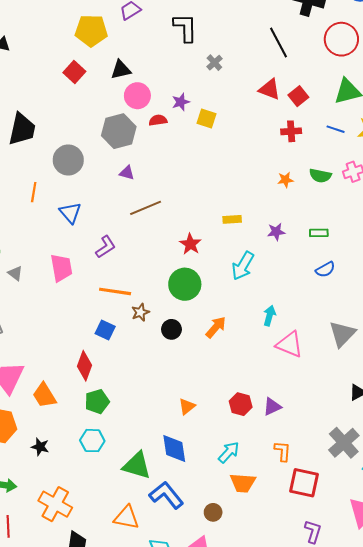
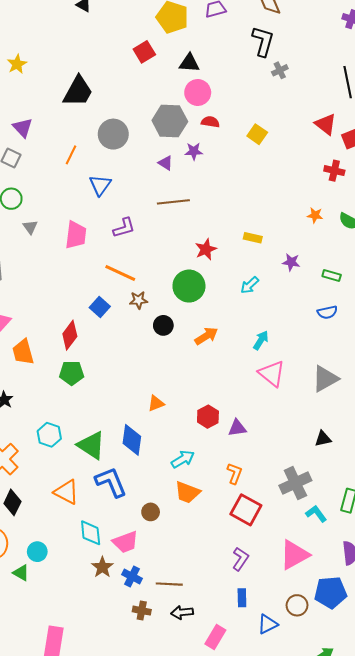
gray cross: (214, 63) -> (280, 70), moved
purple star: (181, 102) -> (194, 151), moved
cyan arrow: (243, 266) -> (250, 285), size x0.7
cyan hexagon: (92, 441) -> (49, 435), moved

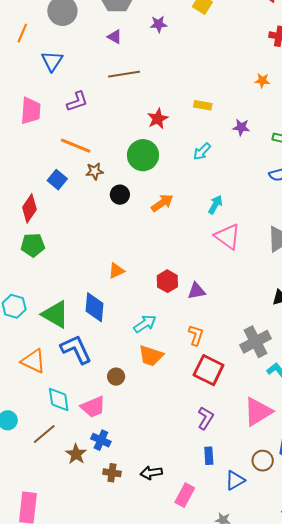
purple star: (194, 151) -> (159, 24), moved
brown star: (102, 567) -> (76, 454), moved
brown line: (169, 584) -> (44, 434), moved, turned -40

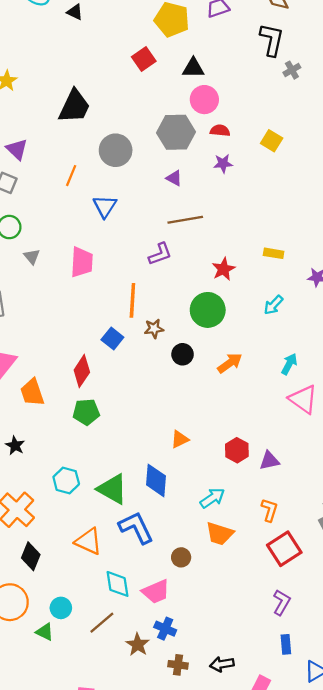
purple L-shape: (77, 101) -> (160, 254), moved
orange line: (76, 146) -> (132, 300), turned 72
red square: (209, 370) -> (284, 549), turned 32

